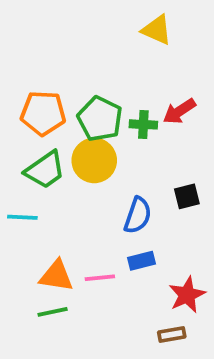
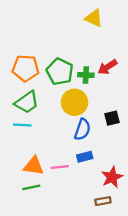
yellow circle: (94, 160) -> (74, 102), moved
cyan line: (22, 217) -> (22, 125), moved

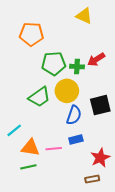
orange pentagon: (26, 68) -> (31, 34), moved
green pentagon: (60, 72) -> (54, 64), turned -30
green trapezoid: (27, 102) -> (40, 97), moved
black square: (112, 118) -> (100, 105), size x1.5
cyan line: (22, 125) -> (14, 130), moved, turned -42

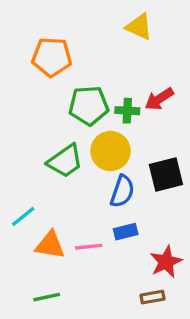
green line: (28, 167) -> (47, 297), moved

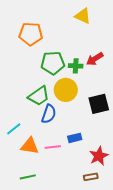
blue semicircle: (122, 191) -> (49, 114), moved

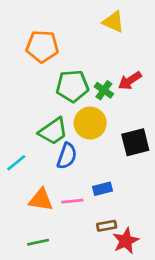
green cross: (76, 66) -> (104, 90), turned 32
cyan line: (14, 129) -> (16, 163), moved
red star: (99, 156) -> (126, 241), moved
brown rectangle: (91, 177) -> (107, 226), moved

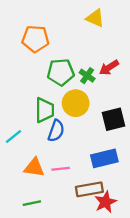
green trapezoid: (53, 131) -> (45, 110), turned -55
blue rectangle: (102, 189) -> (104, 158), moved, size x1.6
brown rectangle: (107, 226) -> (89, 189), size x1.6

